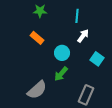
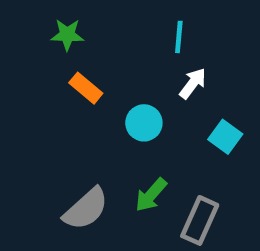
green star: (40, 11) -> (67, 35), moved
green arrow: (61, 74) -> (151, 195), moved

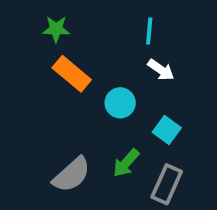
white arrow: (193, 83) -> (161, 70), turned 88
orange rectangle: (86, 88) -> (72, 74), size x1.4
cyan square: (225, 137) -> (167, 130), moved

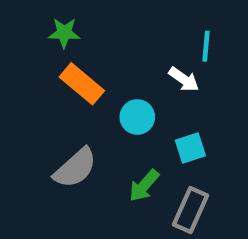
cyan line: (149, 31) -> (206, 46), moved
cyan square: (167, 130) -> (190, 148), turned 36
gray semicircle: (72, 175) -> (75, 168), moved

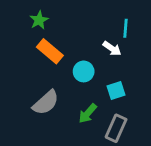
green star: (64, 33) -> (39, 20), turned -30

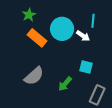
cyan circle: (84, 71) -> (62, 29), moved, size x1.5
cyan square: (116, 90) -> (86, 67), turned 32
gray rectangle: (116, 128) -> (97, 95), moved

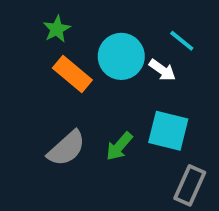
cyan line: (93, 21) -> (182, 41), turned -56
cyan square: (86, 67) -> (168, 131), size x1.5
green arrow: (65, 84) -> (119, 146), moved

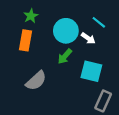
orange rectangle: (72, 74) -> (25, 40), moved, turned 60
green arrow: (119, 146) -> (65, 56), moved

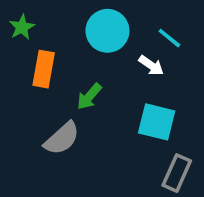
green star: (31, 16) -> (22, 27), moved
cyan circle: (66, 31) -> (107, 31), moved
green arrow: (65, 56) -> (89, 96), moved

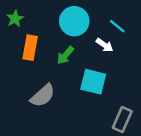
green arrow: (89, 96) -> (65, 55), moved
cyan square: (157, 122) -> (93, 82), moved

